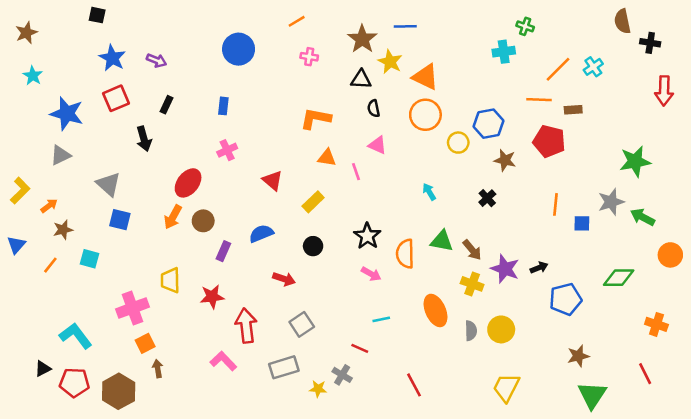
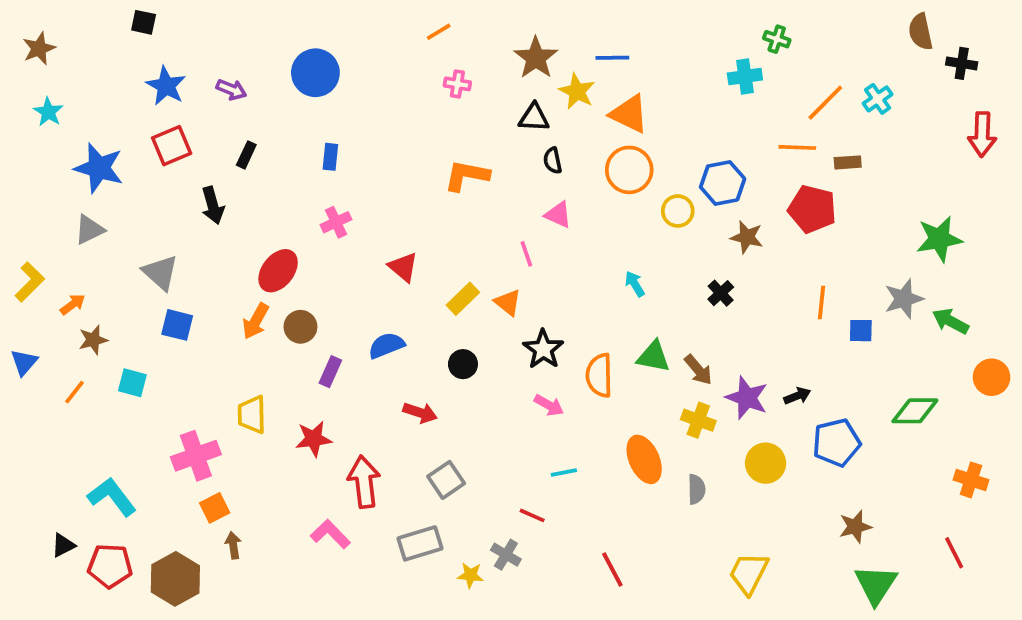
blue line: (405, 26) -> (612, 58), moved
blue circle: (239, 49) -> (315, 73), moved
orange triangle: (327, 158) -> (508, 302), moved, turned 30
yellow circle: (501, 329) -> (766, 463), moved

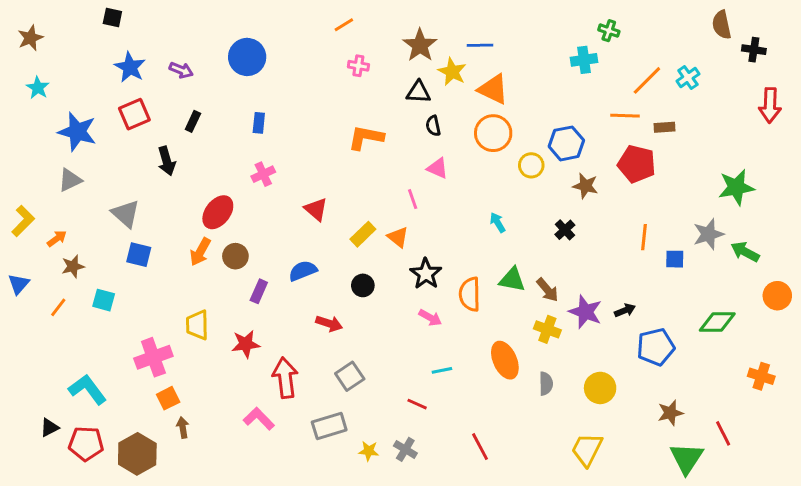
yellow circle: (766, 463) -> (600, 388), moved
red line: (954, 553) -> (723, 433), moved
gray cross: (506, 555) -> (405, 449), moved

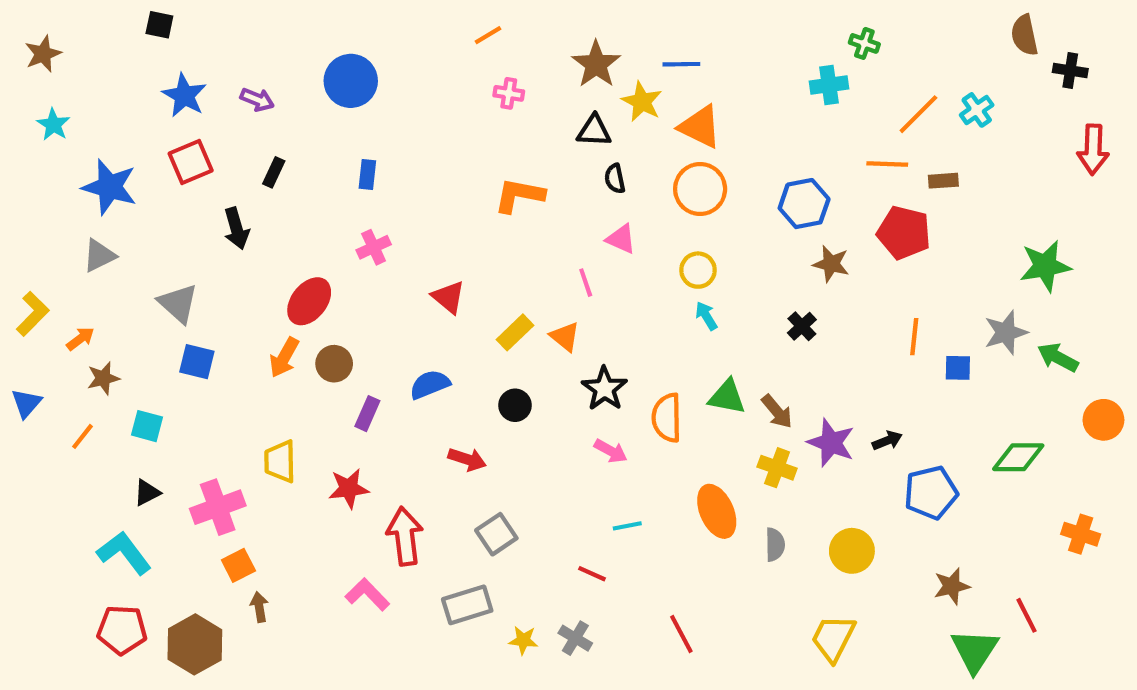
yellow circle: (531, 165) -> (698, 270), moved
black triangle: (49, 427) -> (147, 493), moved

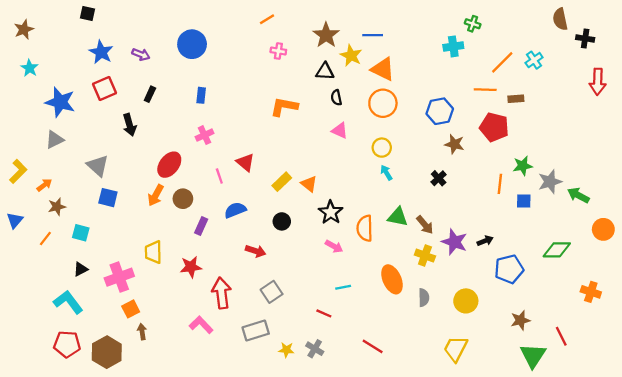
green star: (1045, 266) -> (523, 166), moved, size x0.7
pink line: (586, 283) -> (219, 176), moved
red line: (681, 634) -> (373, 346), turned -30

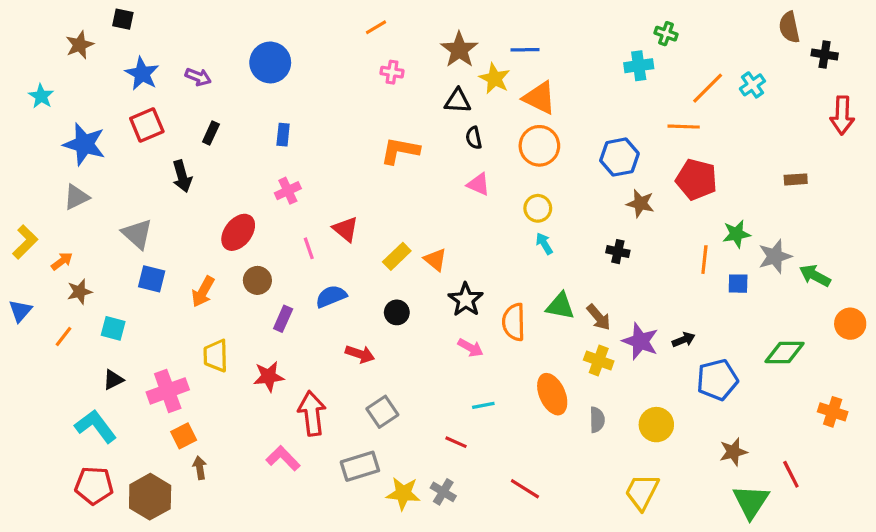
brown star: (24, 29) -> (80, 45), moved
brown rectangle: (516, 99) -> (796, 179), moved
black cross: (439, 178) -> (618, 252), turned -35
orange arrow: (156, 195) -> (203, 292), moved
yellow star: (286, 350) -> (403, 493), size x1.5

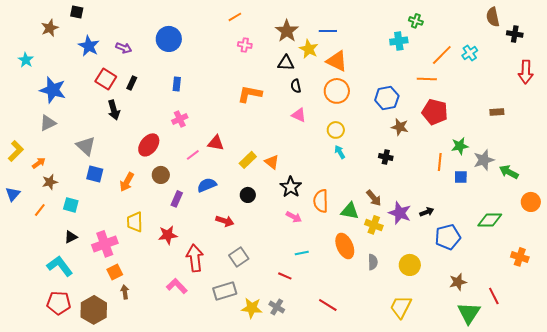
red square: (147, 125) -> (106, 79), moved, turned -35
red triangle: (346, 229) -> (216, 143), turned -30
pink line: (309, 248) -> (193, 155), turned 72
green triangle: (560, 306) -> (350, 211), moved

